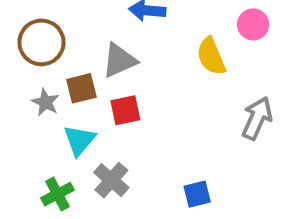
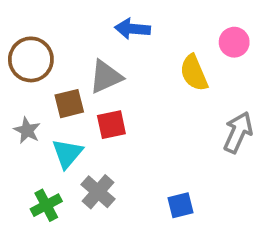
gray star: (45, 102) -> (27, 130), moved

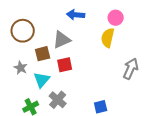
pink circle: (234, 42) -> (116, 18), moved
yellow semicircle: (194, 73) -> (108, 38), turned 36

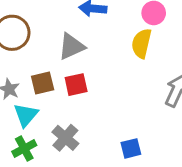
brown square: (43, 54) -> (43, 83), moved
cyan triangle: (42, 80) -> (26, 115), moved

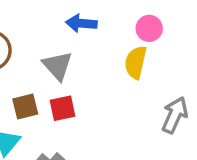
gray triangle: (71, 46) -> (57, 66), turned -48

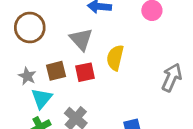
yellow semicircle: (136, 62) -> (115, 58), moved

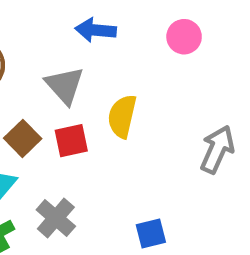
brown square: (56, 71) -> (23, 138), turned -30

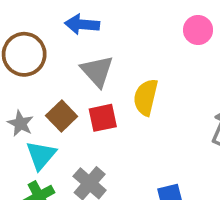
blue arrow: (96, 30) -> (82, 24), moved

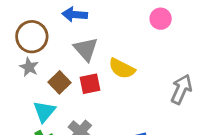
yellow semicircle: (146, 97) -> (122, 69), turned -76
gray star: (20, 123) -> (29, 67), moved

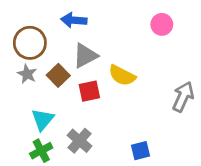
gray triangle: (86, 49) -> (85, 56), turned 44
brown square: (60, 82) -> (58, 75), moved

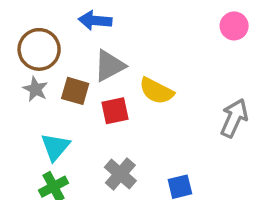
pink circle: (162, 24) -> (234, 26), moved
brown square: (58, 75) -> (75, 91), turned -30
gray cross: (80, 141) -> (120, 174), moved

